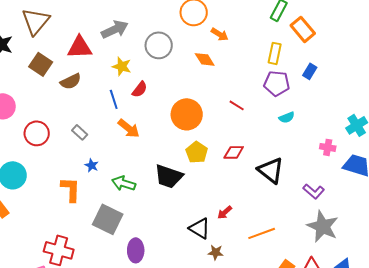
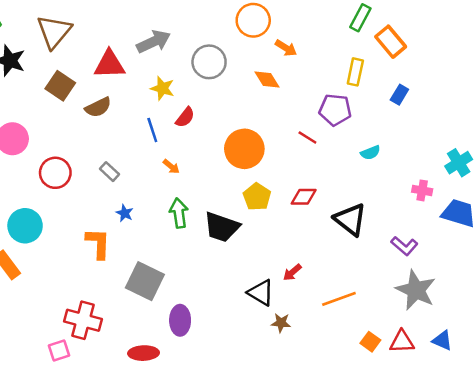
purple pentagon: (277, 83) -> (335, 110), moved
orange arrow: (129, 128) -> (171, 166), size x0.6
green arrow: (124, 183) -> (179, 213), moved, turned 65

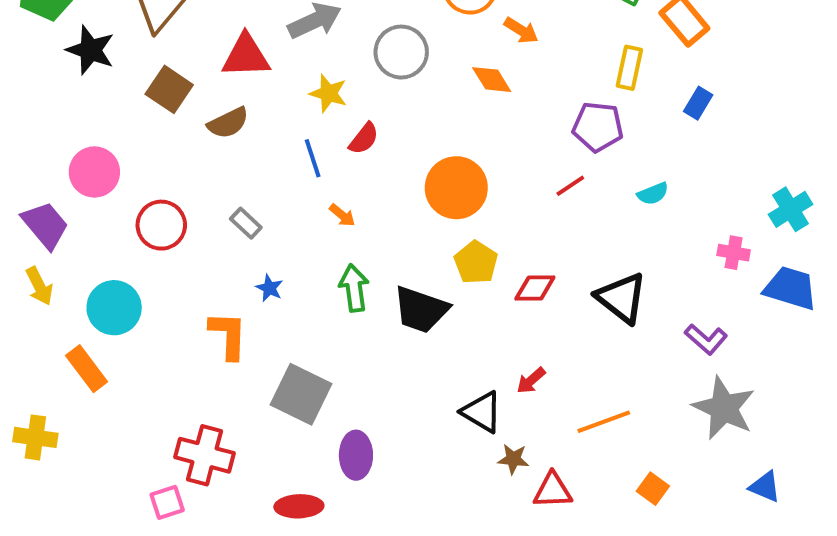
red line: (307, 138) -> (570, 186), moved, turned -66
red diamond: (304, 197) -> (535, 288), moved
red triangle: (402, 342) -> (553, 491), moved

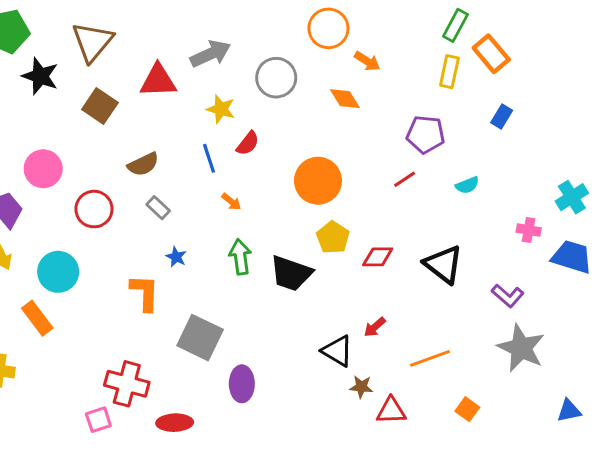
yellow rectangle: (629, 68) -> (449, 72), moved
brown semicircle: (228, 123) -> (143, 164), moved
blue triangle: (765, 487) -> (569, 411), moved, turned -35
red ellipse: (299, 506) -> (175, 423), moved

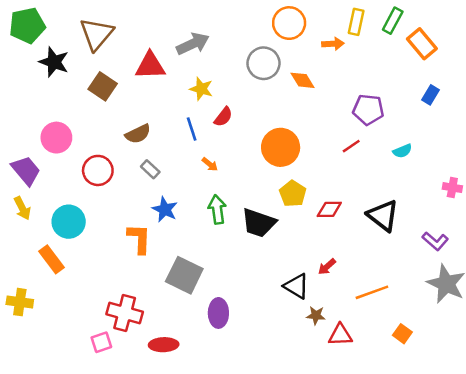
orange arrow: (367, 61) -> (333, 44), moved, turned -35
yellow rectangle: (449, 72) -> (356, 22), moved
gray circle: (276, 78) -> (264, 63), moved
blue star: (176, 257) -> (165, 209), size x1.5

